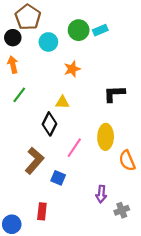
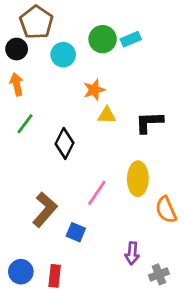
yellow triangle: (62, 102) -> (107, 115), moved
black diamond: (49, 124) -> (65, 143), moved
blue circle: (12, 224) -> (21, 272), moved

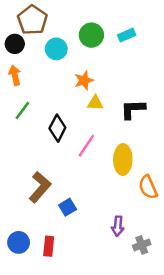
cyan rectangle: (131, 39) -> (127, 35), moved
pink line: (97, 193) -> (86, 146), moved
blue square: (76, 232) -> (68, 207), turned 36

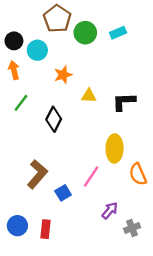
brown pentagon: (32, 20) -> (57, 19), moved
cyan circle: (56, 49) -> (37, 50), moved
orange star: (84, 80) -> (63, 75), moved
pink line: (86, 146) -> (91, 177), moved
purple arrow: (118, 226) -> (110, 210), turned -144

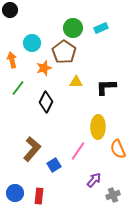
brown pentagon: (57, 19) -> (64, 52), moved
black circle: (14, 41) -> (10, 10), moved
orange star: (63, 75) -> (44, 68), moved

